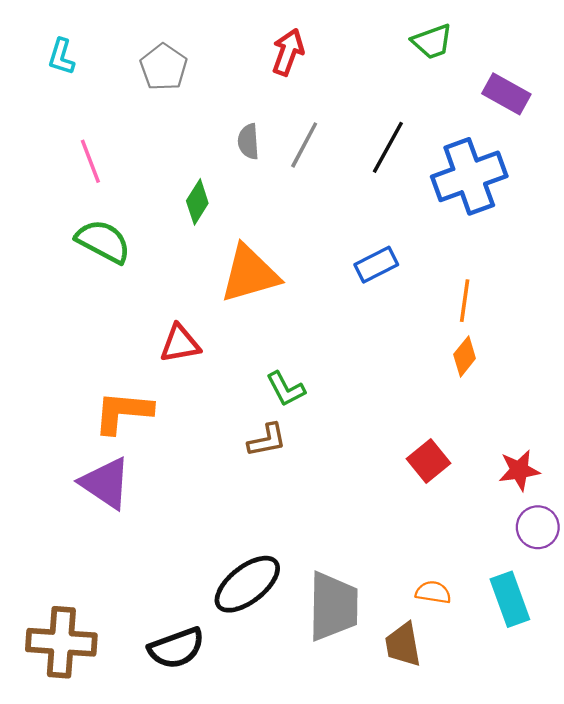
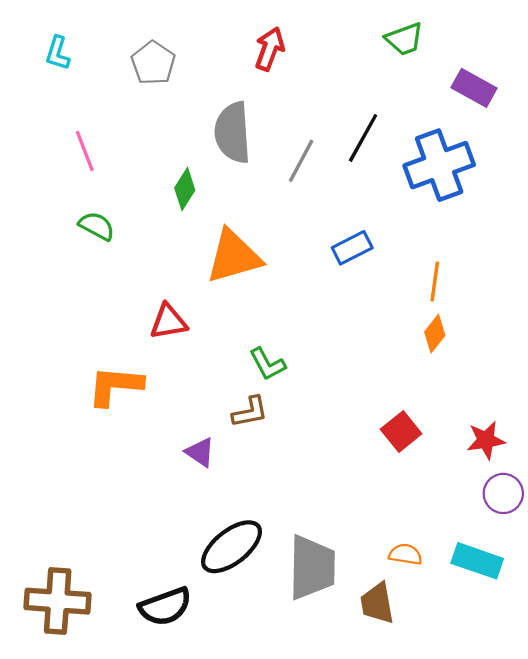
gray semicircle: (248, 141) -> (233, 133), size x1.8
gray line: (304, 145) -> (301, 161), moved
green semicircle: (103, 241) -> (97, 226), size x0.7
purple triangle: (106, 483) -> (200, 452), moved, size x0.6
cyan rectangle: (510, 599) -> (477, 561), turned -51

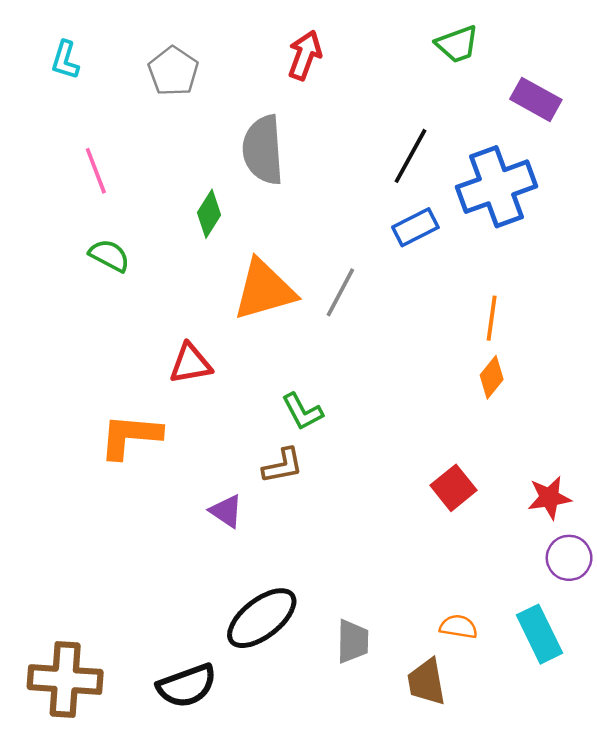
gray line: (301, 161) -> (340, 292), moved
blue rectangle: (352, 248) -> (415, 227), moved
cyan rectangle: (477, 561) -> (540, 634), turned 45
gray trapezoid: (312, 567) -> (353, 641), size x0.6

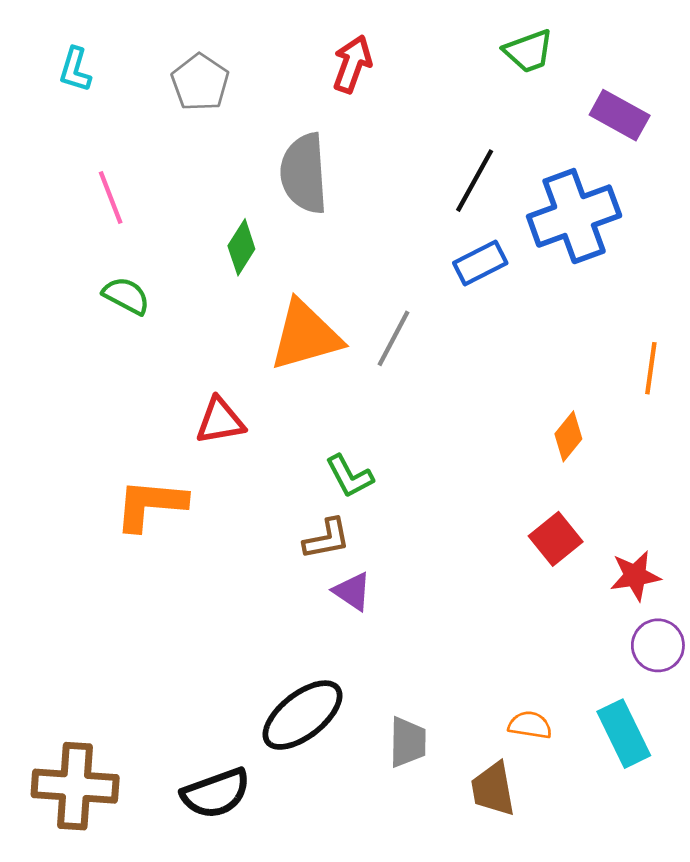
orange line: (492, 318) -> (651, 368), moved
red square: (454, 488) -> (556, 539), moved
purple triangle: (226, 511) -> (352, 591), moved

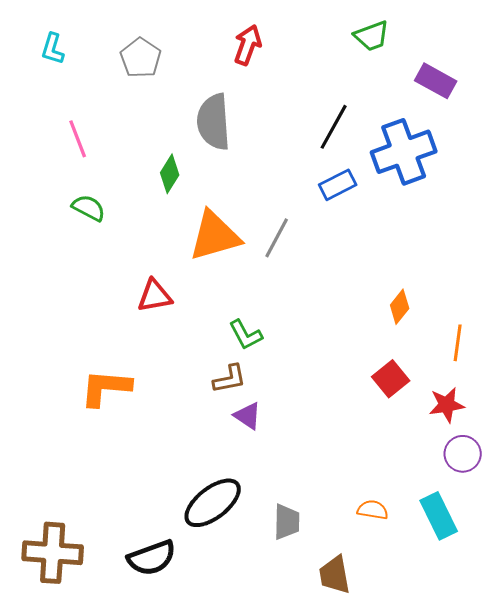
orange line: (651, 368) -> (458, 343), moved
orange L-shape: (150, 505) -> (106, 388), moved
brown trapezoid: (493, 789) -> (335, 575), moved

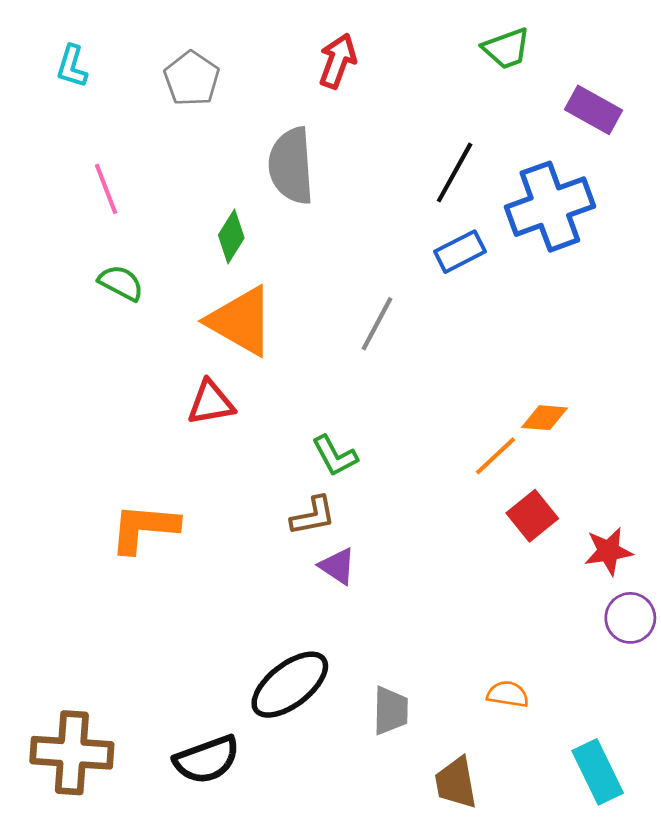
orange triangle: (215, 236) -> (241, 321), moved, turned 46
orange diamond: (400, 307) -> (544, 418), turned 56
orange line: (458, 343) -> (495, 456), moved, turned 39
cyan rectangle: (439, 516) -> (598, 772), moved

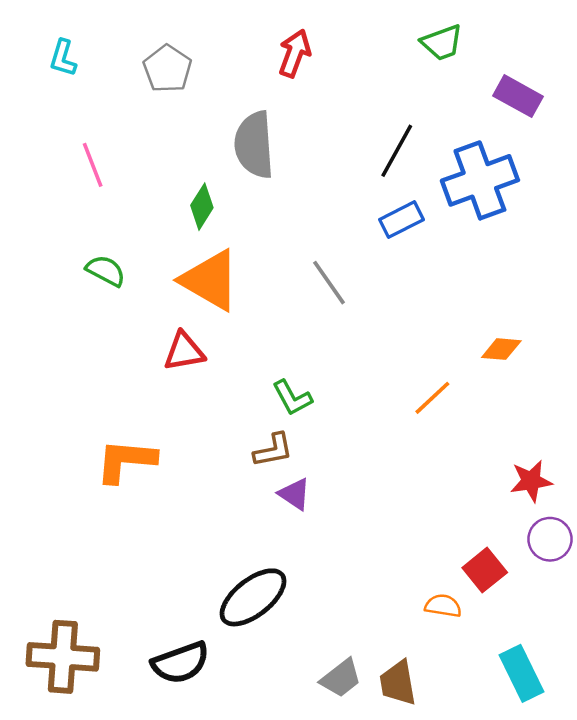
green semicircle: (121, 283) -> (106, 271), moved
gray line: (377, 324) -> (329, 283), turned -63
orange diamond: (544, 418) -> (501, 349), moved
red square: (532, 516) -> (485, 570), moved
gray trapezoid: (391, 711) -> (341, 678), moved, turned 51

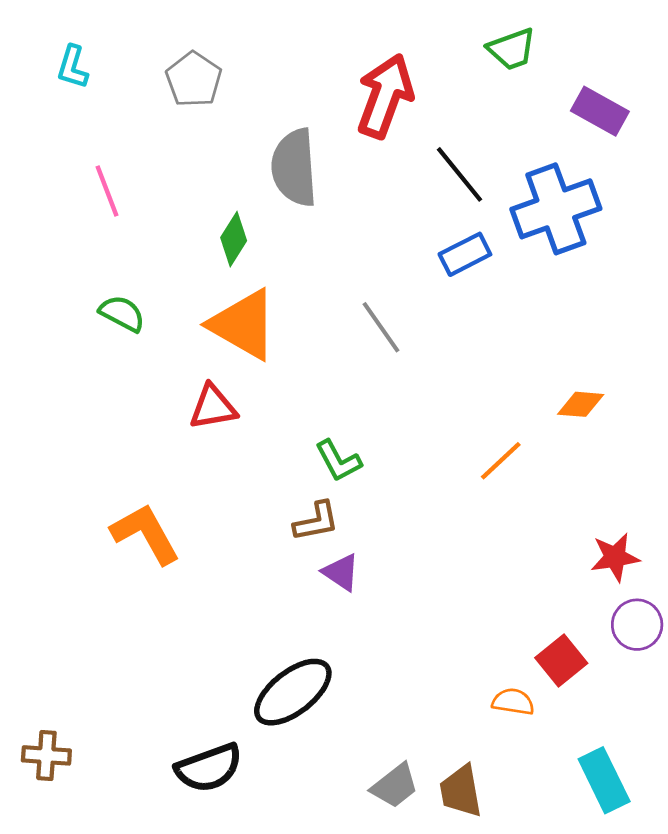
red arrow: (295, 53) -> (385, 96), moved, size x1.5
black line: (397, 151) -> (459, 174), turned -68
orange L-shape: (126, 461) -> (146, 534), turned 56
brown cross: (63, 657) -> (46, 755), moved, size x0.6

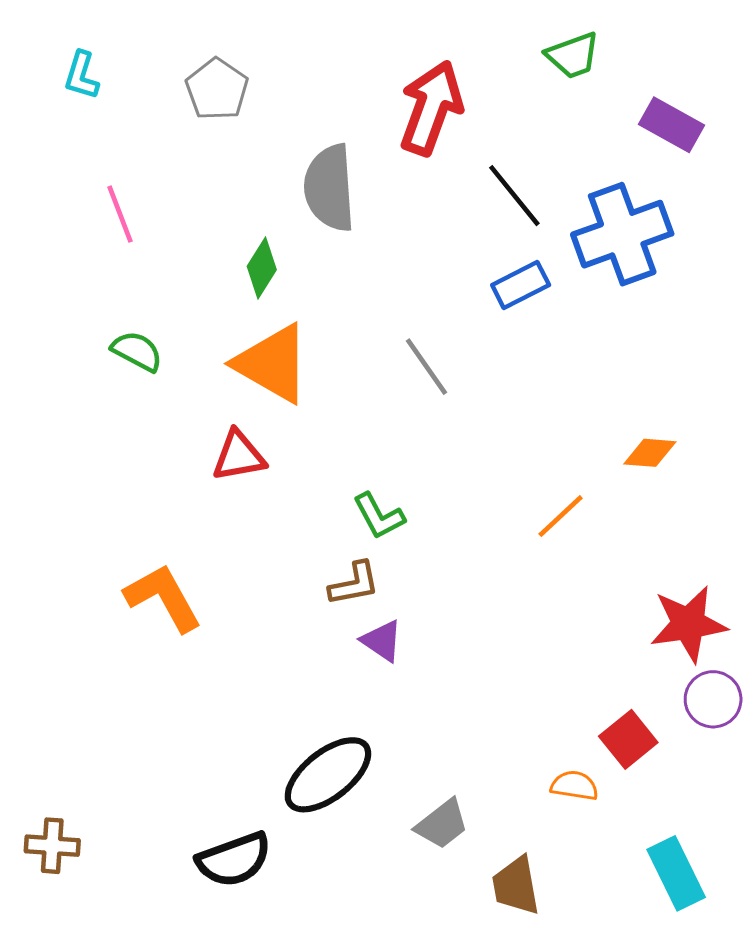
red star: (615, 557) -> (688, 624), size x1.4
gray trapezoid: (395, 786) -> (442, 824), moved

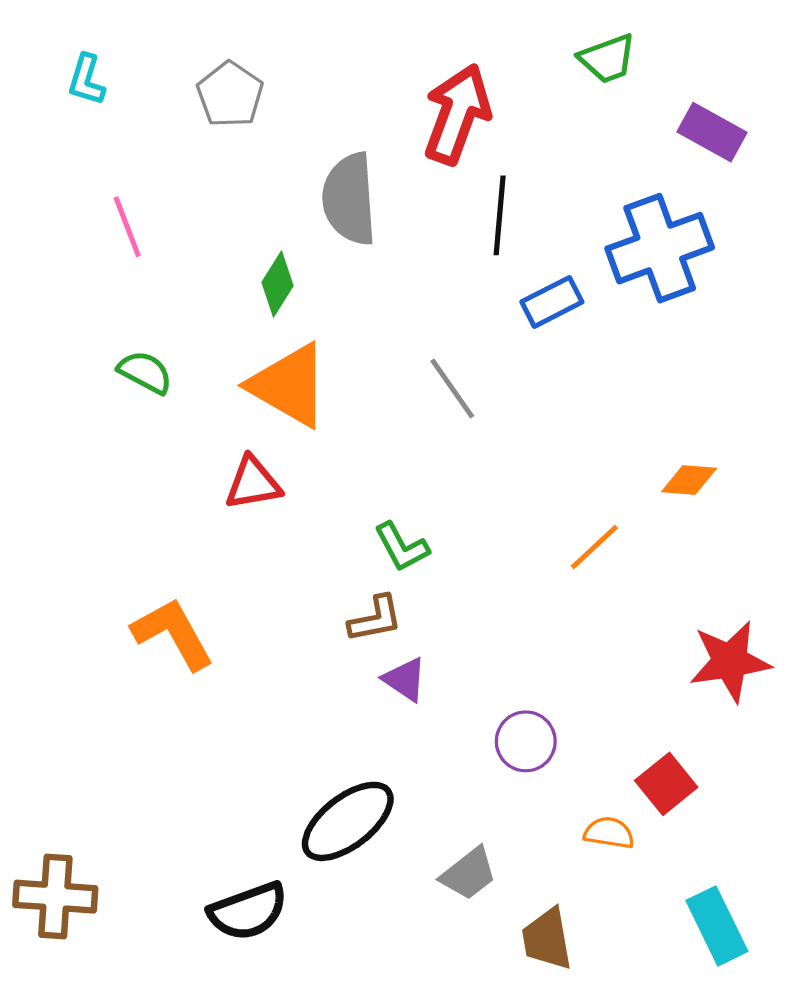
black line: (514, 196) -> (500, 215), moved, turned 44
purple circle: (713, 699) -> (526, 741), moved
brown cross: (52, 846) -> (55, 897), size x1.4

